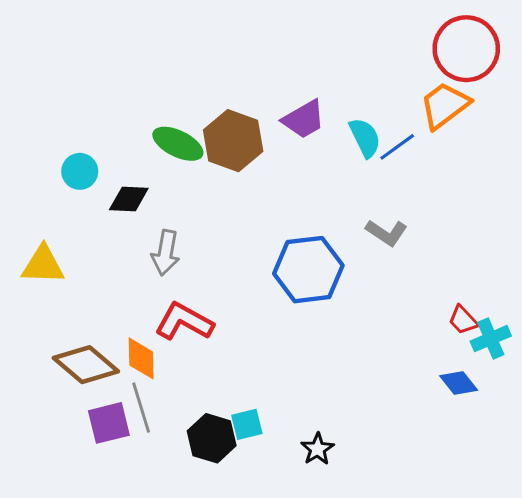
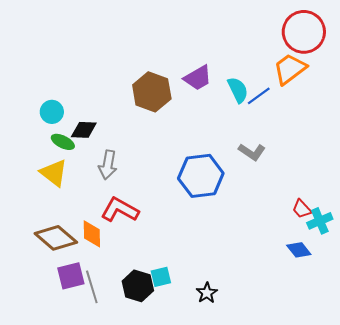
green ellipse: (178, 144) -> (63, 142), moved, size x0.7
yellow triangle: (43, 265) -> (54, 173), moved, turned 36
gray line: (141, 408) -> (92, 287), moved

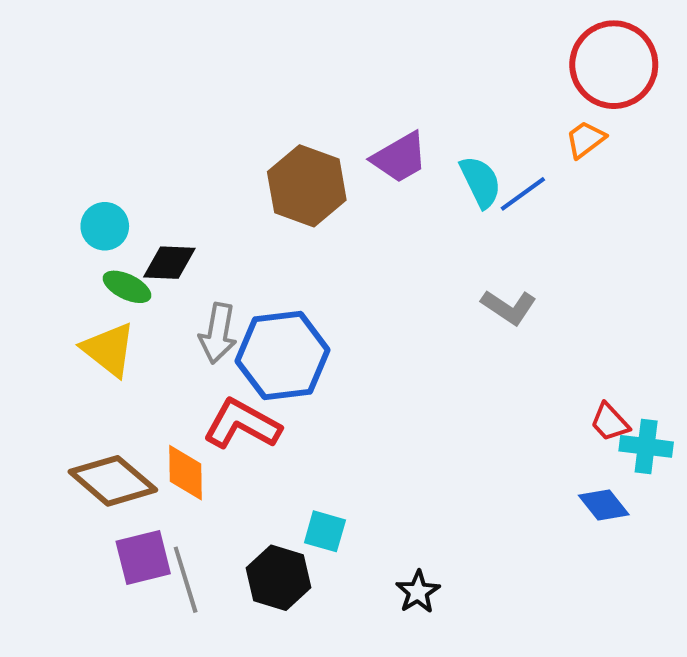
orange trapezoid: (290, 69) -> (586, 139), size x0.6
blue hexagon: (201, 176) -> (283, 356), moved
cyan cross: (320, 221) -> (646, 446), turned 30
cyan square: (161, 277) -> (325, 531), moved, turned 30

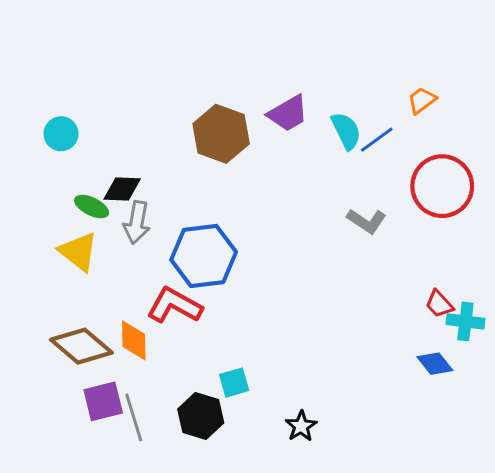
red circle: (614, 65) -> (442, 186), moved
cyan circle: (105, 226) -> (61, 134), moved
gray arrow: (218, 333) -> (137, 223), moved
cyan square: (325, 531) -> (234, 383), turned -32

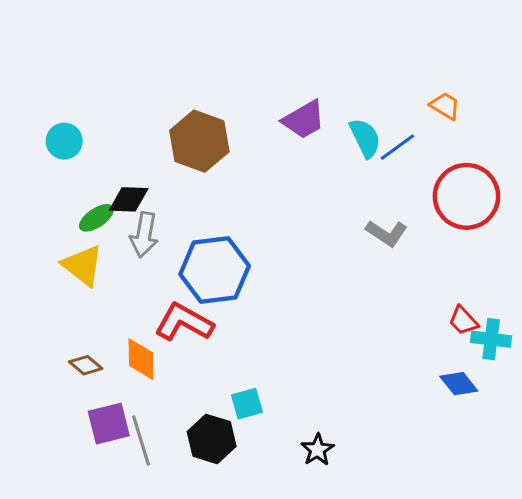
orange trapezoid: (422, 100) -> (445, 106), turned 68
brown hexagon: (221, 134) -> (199, 141), moved
green ellipse: (92, 207) -> (96, 218), turned -60
brown diamond: (81, 346) -> (86, 365), size x0.5

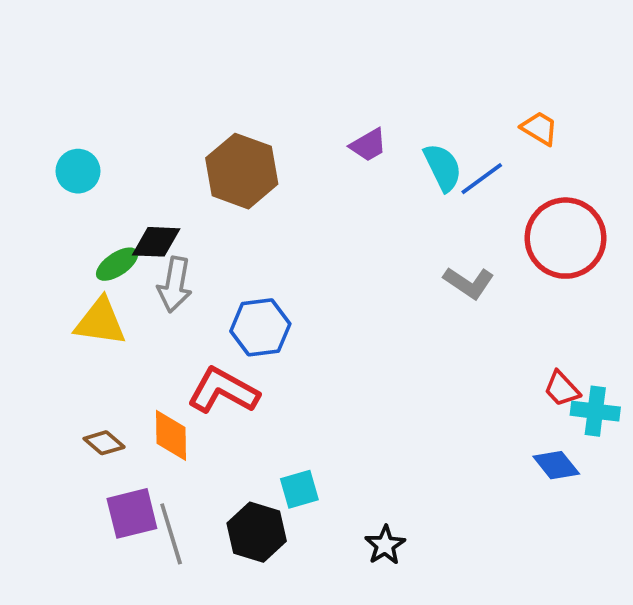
purple trapezoid: (304, 120) -> (368, 145), size x0.7
yellow triangle: (83, 265) -> (100, 322), turned -30
blue hexagon: (215, 270) -> (260, 327), size x0.7

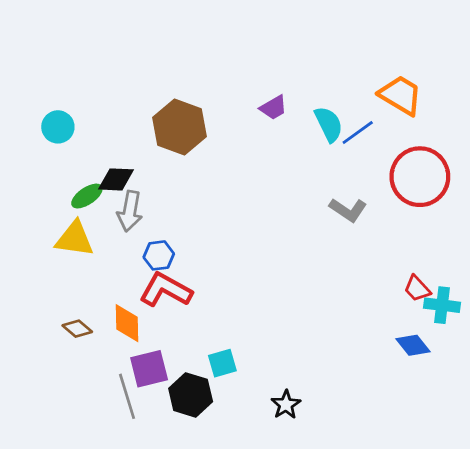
orange trapezoid: (539, 128) -> (401, 95), size x1.6
blue hexagon: (260, 327) -> (159, 255), moved, size x0.7
purple square: (132, 513) -> (149, 369), moved

